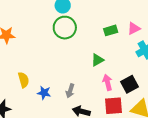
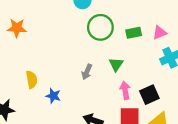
green circle: (65, 28) -> (100, 27), moved
green triangle: (97, 60) -> (116, 64), turned -32
gray arrow: (70, 91) -> (87, 72), moved

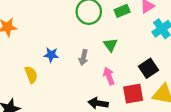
pink arrow: (125, 90) -> (109, 76), moved
blue star: (53, 96) -> (51, 55), moved

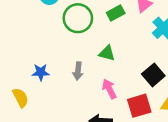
green triangle: (111, 45) -> (107, 53), turned -32

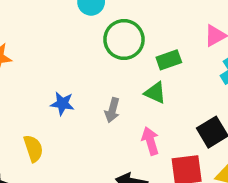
green rectangle: (116, 13) -> (169, 60), moved
yellow semicircle: (21, 98) -> (33, 148), moved

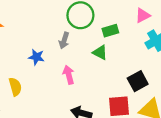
gray arrow: (112, 110) -> (64, 41), moved
pink arrow: (150, 141) -> (69, 75), moved

